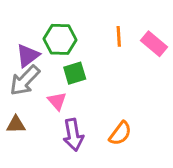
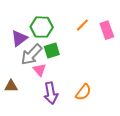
orange line: (119, 36) -> (82, 25), turned 48
pink rectangle: (154, 44) -> (107, 30), turned 30
gray arrow: (25, 80) -> (31, 55), moved

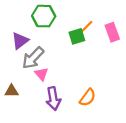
green hexagon: (42, 27) -> (44, 16), moved
green square: (52, 50) -> (77, 36), moved

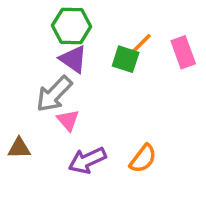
green square: (77, 36) -> (126, 59), turned 35
purple triangle: (20, 41) -> (73, 59), moved, turned -48
purple arrow: (53, 99) -> (87, 160), turned 75

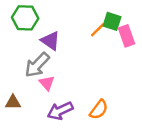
green hexagon: (72, 26) -> (25, 18), moved
green square: (126, 59) -> (112, 21), moved

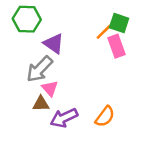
pink rectangle: (126, 36) -> (116, 46), moved
brown triangle: (13, 102) -> (41, 104), moved

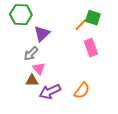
purple triangle: (54, 44) -> (42, 34), turned 42
pink rectangle: (116, 46) -> (91, 48), moved
gray arrow: (40, 69) -> (31, 54), size x0.7

